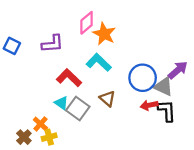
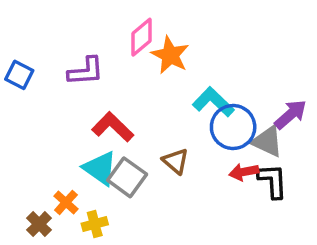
cyan L-shape: (99, 62) -> (213, 102), moved
cyan triangle: (61, 103) -> (100, 168), size x1.5
yellow cross: (49, 137) -> (95, 224), moved

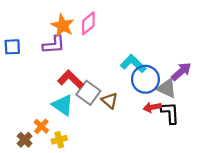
orange star: (170, 55) -> (63, 26), moved
blue square: (19, 75) -> (12, 47), turned -30
gray square: (127, 177) -> (88, 93), moved

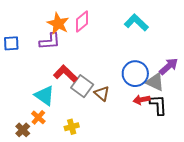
cyan L-shape: (133, 64) -> (136, 23), moved
cyan triangle: (63, 105) -> (45, 95), moved
yellow cross: (59, 140) -> (72, 127), moved

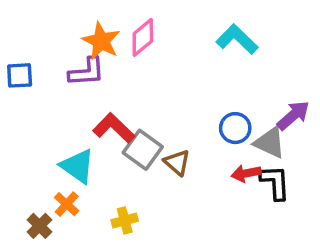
blue circle: (135, 74) -> (235, 128), size x0.7

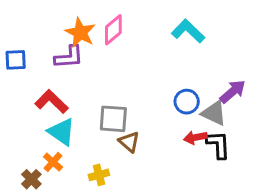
red L-shape: (114, 128) -> (52, 102), moved
gray square: (143, 150) -> (113, 119), turned -32
brown triangle: (177, 162) -> (129, 142), moved

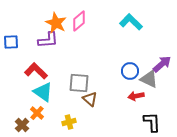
black L-shape: (218, 145) -> (152, 122), moved

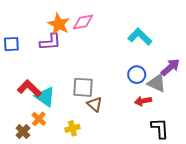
pink diamond: (79, 21) -> (83, 22), turned 30
cyan L-shape: (131, 22) -> (140, 37), moved
red L-shape: (36, 71) -> (29, 88), moved

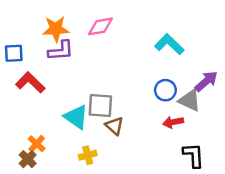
orange star: (59, 24) -> (56, 29), moved, turned -30
red L-shape: (29, 88) -> (30, 83), moved
cyan triangle: (45, 97) -> (76, 117), moved
orange cross: (39, 119) -> (37, 144), moved

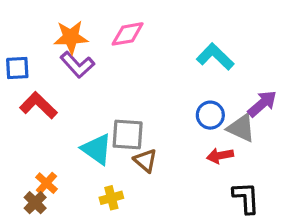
purple L-shape: (61, 51) -> (77, 65), turned 52

